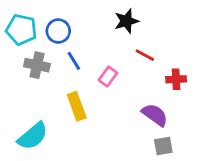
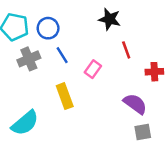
black star: (126, 21) -> (110, 19), turned 30
red line: (145, 55) -> (126, 50), turned 42
gray cross: (37, 65) -> (29, 59), turned -35

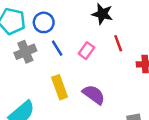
pink rectangle: (93, 69) -> (86, 51), moved
purple semicircle: (135, 104) -> (94, 95), moved

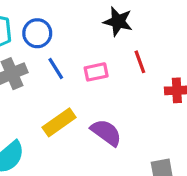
pink rectangle: (86, 51) -> (96, 72), turned 42
yellow rectangle: (60, 87) -> (59, 122), turned 75

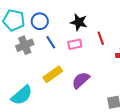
black star: (118, 21) -> (79, 22), moved
purple semicircle: (106, 132) -> (81, 80), turned -78

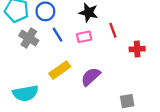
gray cross: (25, 45) -> (29, 38), turned -36
cyan semicircle: (22, 95) -> (25, 93), turned 30

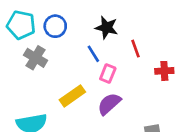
blue line: (58, 35) -> (93, 54), moved
pink rectangle: (84, 37) -> (108, 74), moved, turned -56

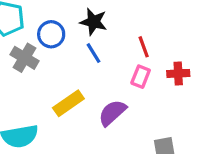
blue circle: (55, 26) -> (51, 34), moved
black star: (107, 28) -> (94, 22), moved
pink rectangle: (108, 74) -> (141, 77), moved

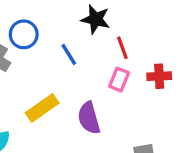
black star: (94, 22) -> (96, 19), moved
purple semicircle: (112, 113) -> (89, 118), turned -64

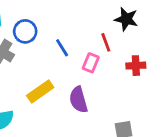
black star: (96, 19) -> (126, 19), moved
pink rectangle: (119, 80) -> (91, 63), moved

